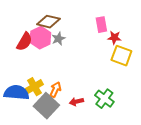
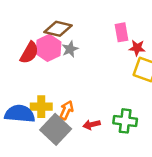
yellow cross: (34, 87) -> (41, 107), turned 30
green cross: (104, 99) -> (125, 121), turned -30

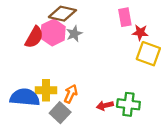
red arrow: (92, 125) -> (105, 106), moved
gray square: (56, 129) -> (60, 113), size x0.7

